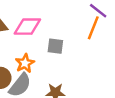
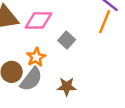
gray square: (55, 46) -> (67, 40), turned 35

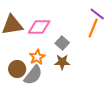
brown star: (67, 87) -> (62, 62), moved

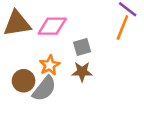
gray square: (62, 43) -> (82, 47), turned 32

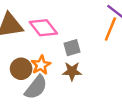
pink diamond: (52, 26) -> (43, 28), turned 52
brown circle: (24, 81) -> (21, 69), moved

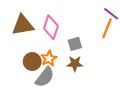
pink diamond: (43, 28) -> (51, 27), turned 55

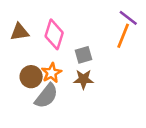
brown triangle: (23, 25) -> (20, 32), size x0.7

